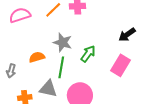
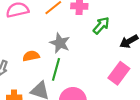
green arrow: (88, 54) -> (101, 25), moved

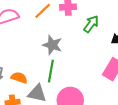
orange semicircle: (31, 56) -> (19, 78), moved, turned 35

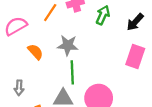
orange semicircle: (19, 78) -> (35, 52), moved, turned 42

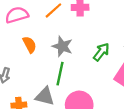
green arrow: (103, 15) -> (101, 52), moved

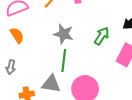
orange semicircle: (30, 45) -> (17, 35), moved

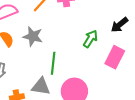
gray star: (64, 34) -> (33, 36), moved

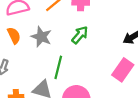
green arrow: (90, 39) -> (80, 35), moved

